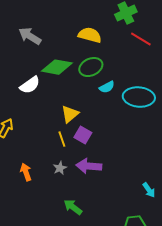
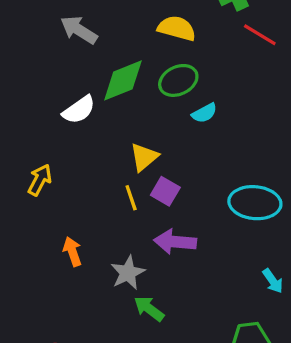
green diamond: (57, 67) -> (123, 80), turned -32
cyan ellipse: (139, 97) -> (255, 203), moved
gray star: (60, 168) -> (128, 273), moved, size x1.5

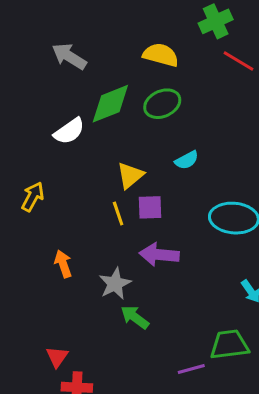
cyan semicircle: (204, 113) -> (187, 160), moved
purple square: (165, 191) -> (150, 207), turned -32

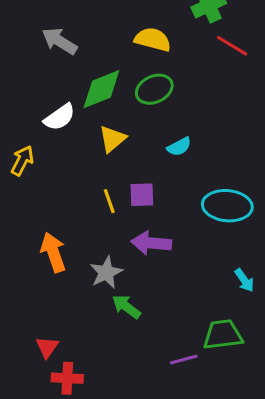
yellow triangle: (130, 175) -> (112, 139), moved
yellow arrow: (33, 197) -> (22, 161), moved
orange arrow: (63, 264) -> (53, 252), size x1.4

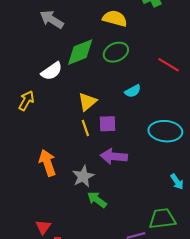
red line: (232, 46) -> (169, 65), moved
yellow triangle: (112, 139) -> (87, 102), moved

